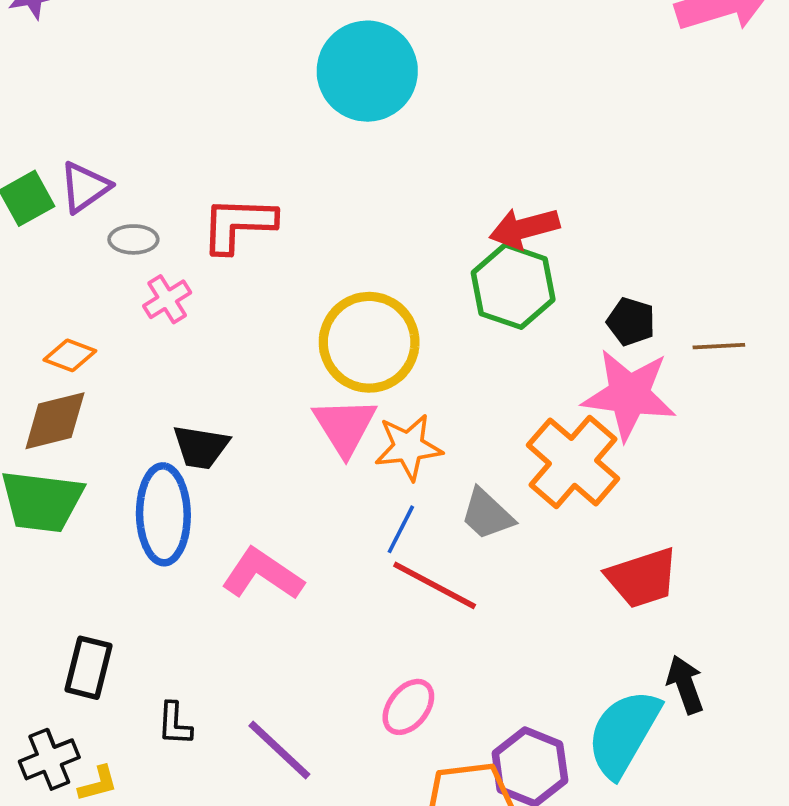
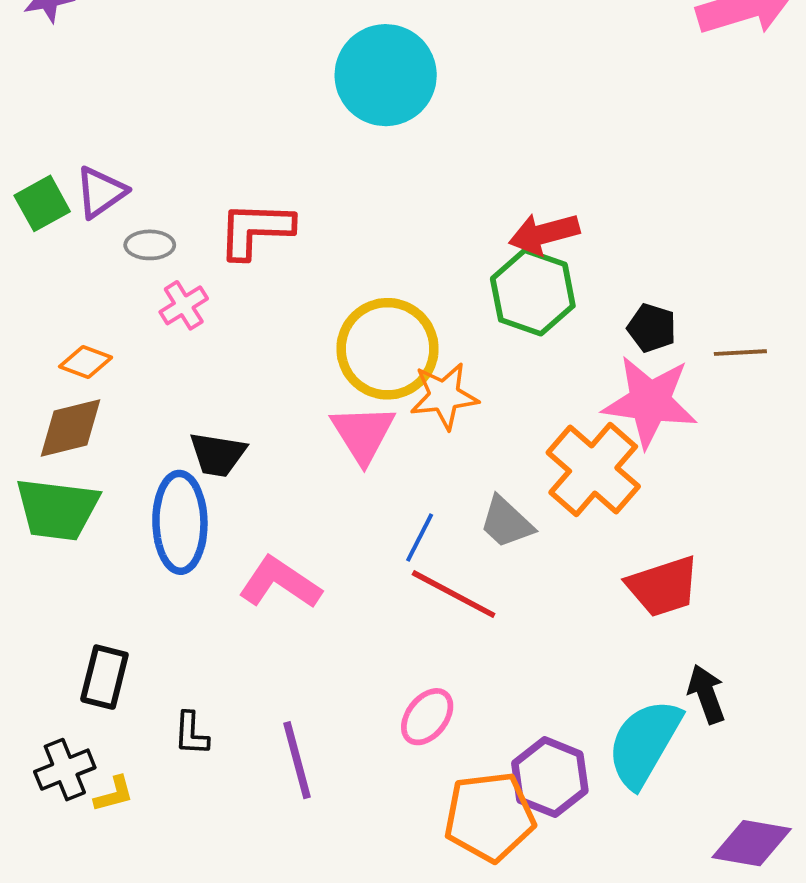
orange star: (408, 447) -> (444, 396), moved
purple line: (279, 750) -> (297, 760), turned 32

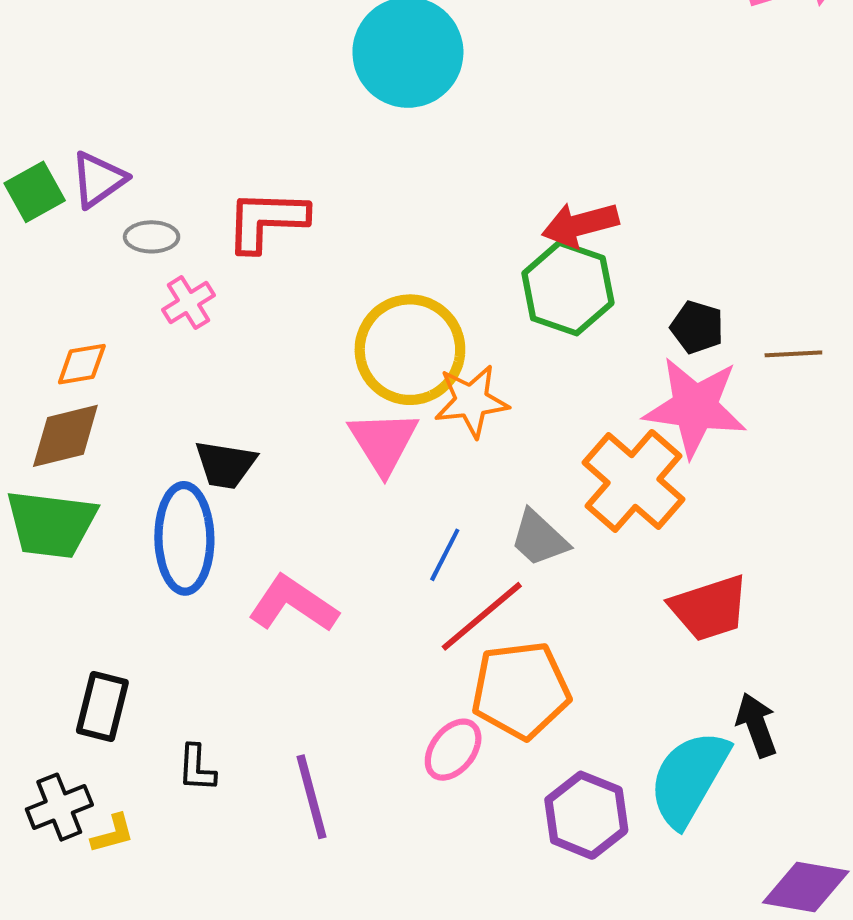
orange diamond: (86, 362) -> (82, 364), turned -30
red line: (454, 594) -> (482, 616), turned -68
orange pentagon: (489, 817) -> (521, 690), moved

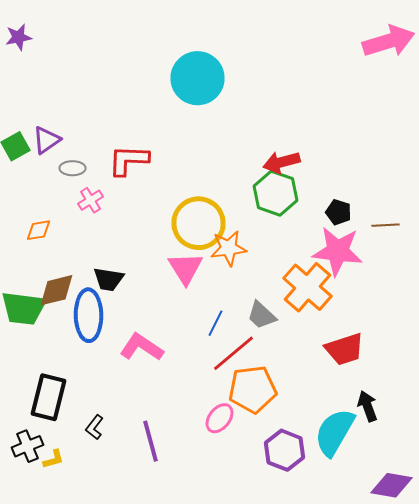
brown diamond: (65, 436) -> (56, 290), moved
black rectangle: (102, 707) -> (48, 397), size x1.4
black L-shape: (197, 768) -> (94, 427), turned 35

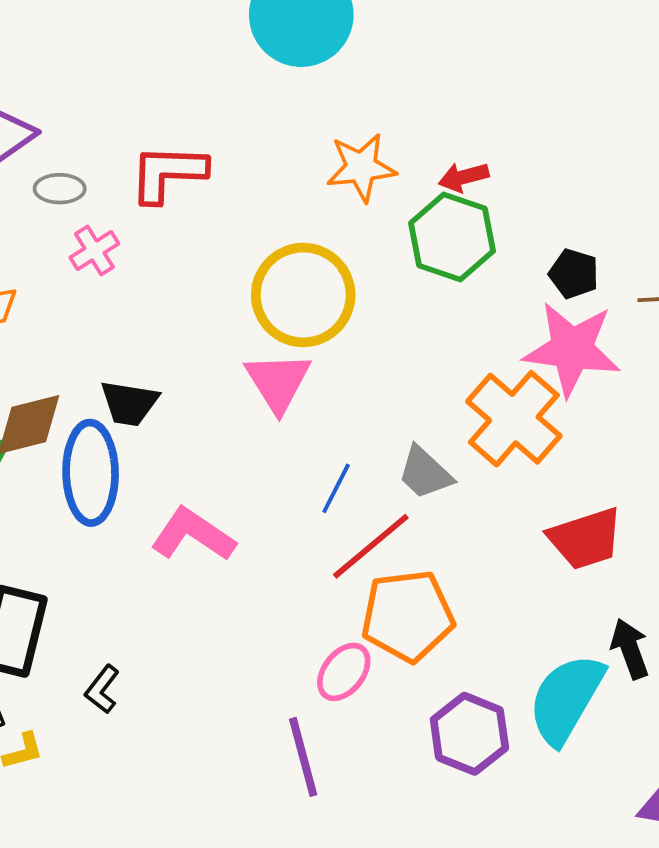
red arrow: (282, 162) -> (464, 177), size x0.7
orange star: (228, 248) -> (361, 167), moved
purple line: (150, 441) -> (303, 757), moved

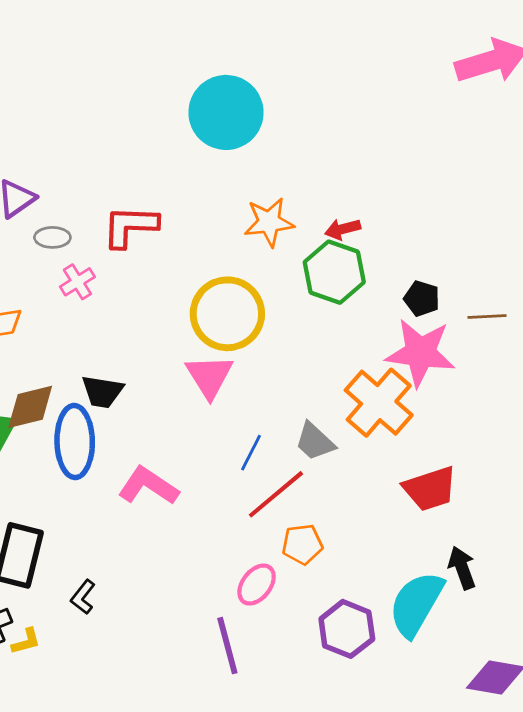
orange pentagon: (408, 616) -> (302, 544), size x0.6

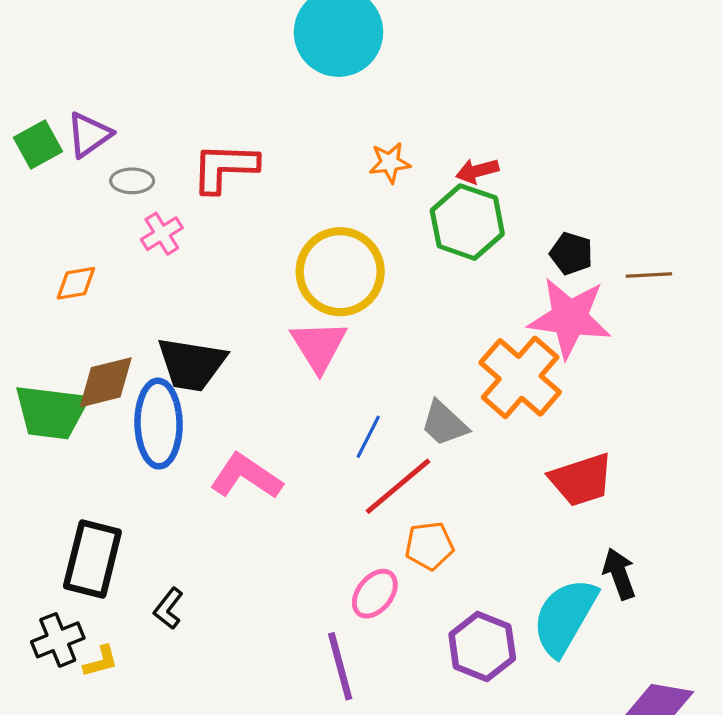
orange star: (269, 222) -> (390, 163), size x0.7
black trapezoid: (102, 392) -> (192, 364), size x1.4

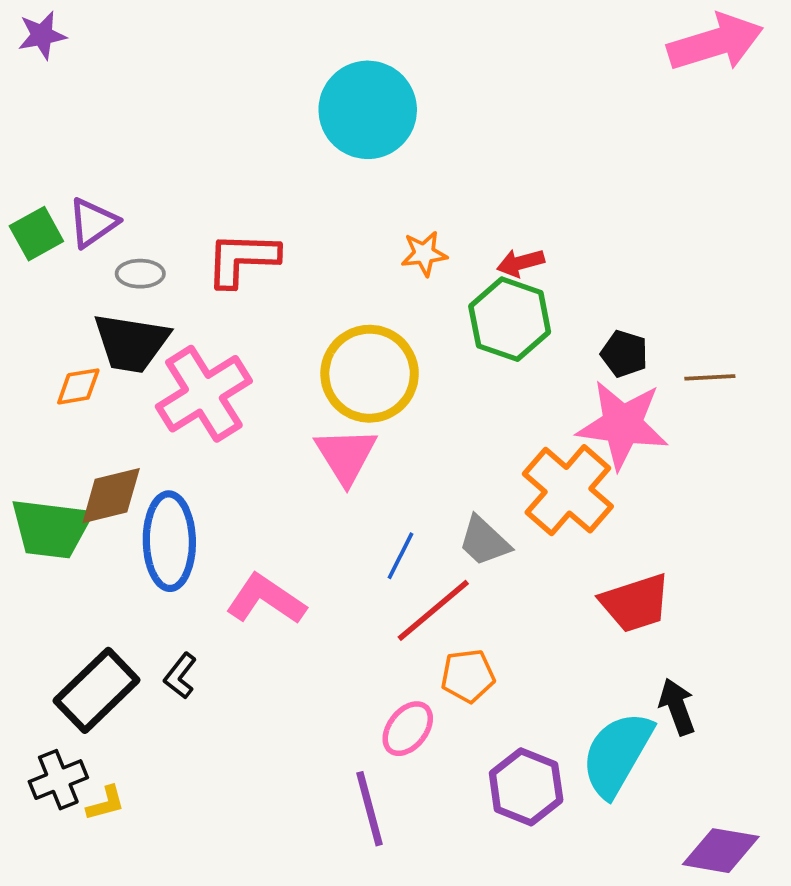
pink cross: (162, 234) -> (204, 394), moved, size x2.0
black trapezoid: (192, 364) -> (131, 343), moved
black rectangle: (92, 559) -> (97, 690), turned 32
black L-shape: (168, 609) -> (180, 676), moved

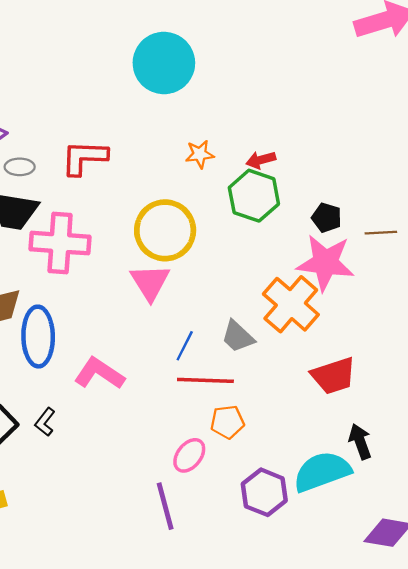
pink cross: (204, 394) -> (60, 243), turned 36
red line: (433, 610) -> (205, 380), turned 42
cyan semicircle: (617, 754) -> (322, 472), turned 40

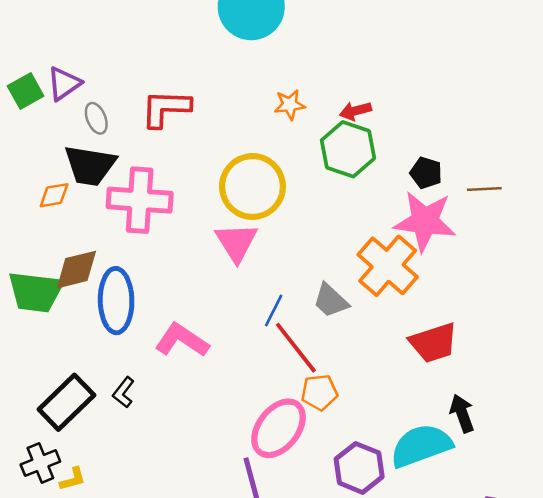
gray ellipse: (20, 167) -> (96, 118), turned 68
red line: (205, 380) -> (296, 348), turned 50
pink ellipse: (189, 455) -> (279, 428), size x1.6

